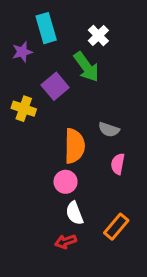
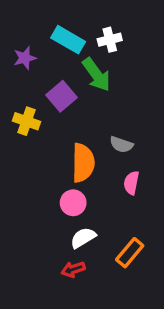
cyan rectangle: (46, 28) -> (68, 40), moved, turned -44
white cross: (98, 36) -> (110, 40), turned 30
white semicircle: (74, 213) -> (83, 238), turned 80

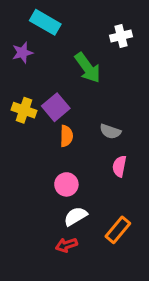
cyan rectangle: (68, 40) -> (45, 22), moved
white cross: (110, 40) -> (121, 36), moved
purple square: (61, 96) -> (56, 107), moved
orange semicircle: (83, 163) -> (66, 136), moved, size x0.6

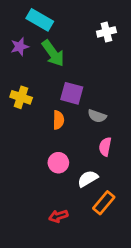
green arrow: (88, 68) -> (53, 53), moved
purple square: (56, 107) -> (72, 93), moved, turned -35
white semicircle: (75, 216) -> (88, 179), moved

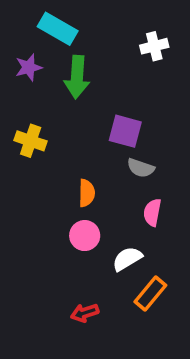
green arrow: (53, 53) -> (77, 77), turned 40
purple square: (72, 93) -> (125, 131), moved
orange semicircle: (58, 120) -> (87, 193), moved

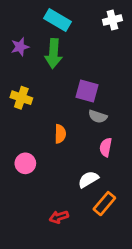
cyan rectangle: (58, 29) -> (58, 20), moved
white cross: (154, 46) -> (112, 20), moved
pink circle: (85, 236) -> (25, 163), moved

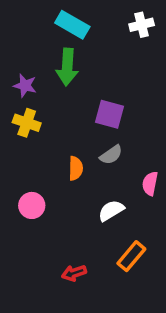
purple star: (20, 47) -> (25, 86), moved, turned 30
gray semicircle: (98, 116) -> (111, 155), moved, turned -54
pink semicircle: (106, 147) -> (150, 184), moved
white semicircle: (88, 179) -> (111, 211), moved

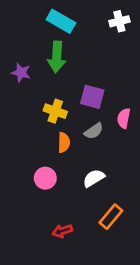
yellow cross: (27, 123) -> (55, 111), moved
pink semicircle: (150, 184) -> (124, 118), moved
pink circle: (32, 205) -> (45, 178), moved

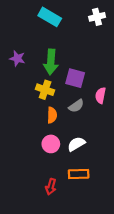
green arrow: (57, 57) -> (51, 62), moved
pink circle: (45, 178) -> (51, 144), moved
orange rectangle: (111, 217) -> (79, 174), moved, turned 48
red arrow: (62, 231) -> (51, 187), turned -56

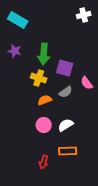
cyan rectangle: (50, 17) -> (18, 20), moved
pink semicircle: (101, 95) -> (87, 83), turned -48
orange semicircle: (52, 115) -> (45, 100), turned -112

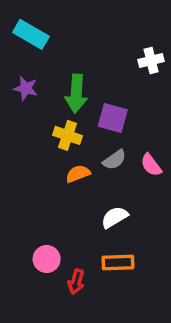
white cross: (84, 15) -> (151, 61), moved
pink semicircle: (87, 83) -> (151, 165), moved
pink circle: (44, 125) -> (47, 259), moved

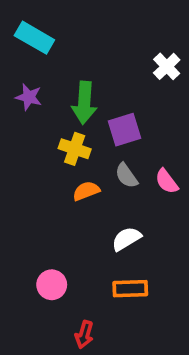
white cross: (151, 61) -> (167, 66), turned -30
purple square: (113, 118) -> (124, 130), turned -32
gray semicircle: (115, 160) -> (126, 176), turned 90
red arrow: (76, 282) -> (84, 335), moved

